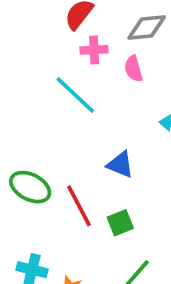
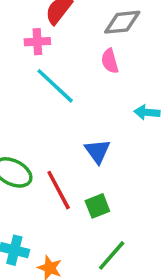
pink cross: (94, 50) -> (37, 42), moved
blue triangle: (120, 164) -> (97, 151), turned 32

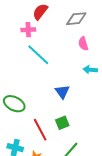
pink semicircle: (110, 61) -> (83, 44), moved
red line: (59, 190) -> (40, 130), moved

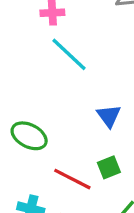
red line: (40, 130) -> (72, 179), turned -35

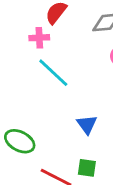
green square: (109, 167) -> (87, 168), turned 30

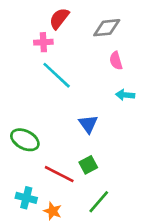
green square: (87, 168) -> (88, 165), turned -36

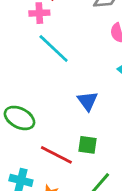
green square: (88, 165) -> (88, 145), turned 36

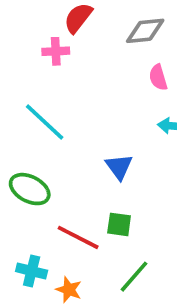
cyan line: (54, 48) -> (45, 122), moved

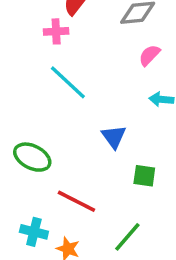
pink semicircle: (158, 77) -> (149, 55), turned 60
cyan line: (45, 122) -> (68, 82), moved
green square: (119, 224) -> (144, 176), moved

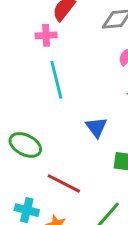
cyan line: (68, 82) -> (56, 80), turned 33

